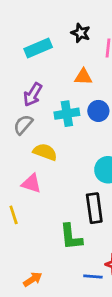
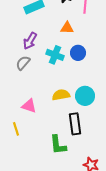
cyan cross: (67, 114) -> (55, 55), turned 30
yellow semicircle: (45, 152) -> (61, 95), moved, turned -30

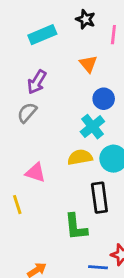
orange triangle: (67, 28) -> (88, 64), turned 48
cyan cross: (55, 55) -> (92, 127), moved, turned 30

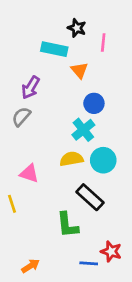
cyan rectangle: (42, 35) -> (54, 49), moved, turned 35
black rectangle: (99, 198) -> (90, 197), turned -40

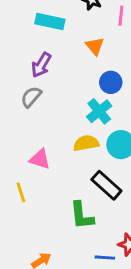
cyan rectangle: (54, 49) -> (50, 22), moved

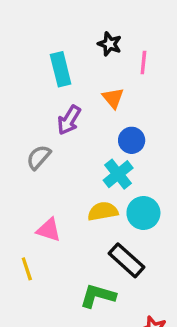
cyan rectangle: (50, 22) -> (61, 69), turned 64
purple arrow: (41, 65) -> (69, 120), moved
green L-shape: (82, 216) -> (98, 296), turned 112

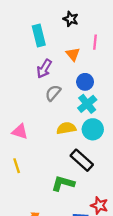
pink line: (143, 63) -> (95, 42), moved
gray semicircle: (39, 157) -> (53, 93), moved
cyan cross: (118, 174) -> (87, 104), moved
pink triangle: (49, 230) -> (20, 132), moved

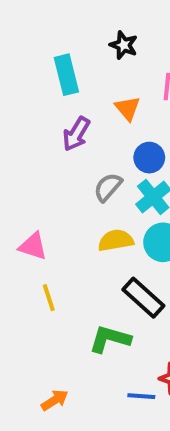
gray semicircle: (53, 93) -> (108, 187), moved
yellow line: (17, 166) -> (49, 298), moved

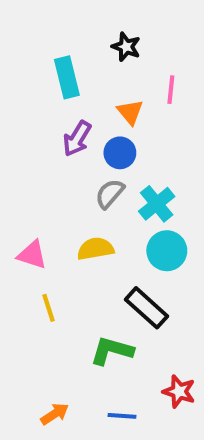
blue circle: (149, 158) -> (120, 153), moved
yellow semicircle: (116, 240) -> (95, 249), moved
blue line: (141, 396) -> (122, 416), moved

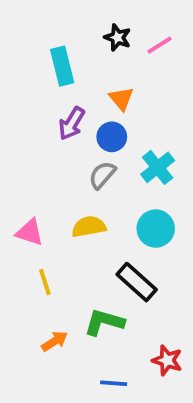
pink line: (171, 90) -> (160, 45), moved, turned 52
cyan cross: (157, 204) -> (158, 167), moved
orange arrow: (55, 414) -> (54, 341), moved

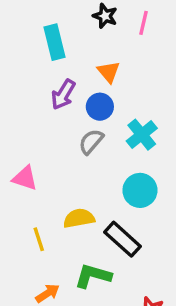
pink line: (160, 45) -> (143, 23), turned -45
yellow semicircle: (89, 227) -> (79, 218), moved
pink triangle: (30, 232) -> (25, 178), moved

